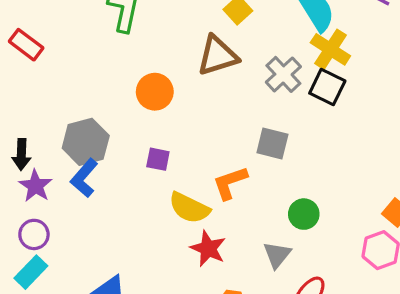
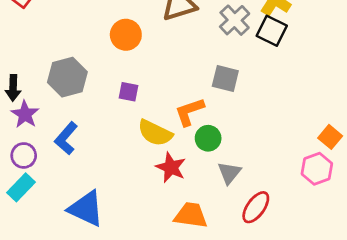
blue L-shape: (84, 178) -> (66, 138), moved
green circle: (304, 214) -> (208, 138), moved

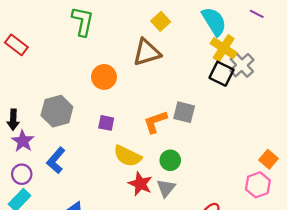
gray cross: (235, 20) -> (242, 65), moved
orange L-shape: (190, 112) -> (155, 122), moved
gray triangle: (229, 173) -> (166, 188), moved

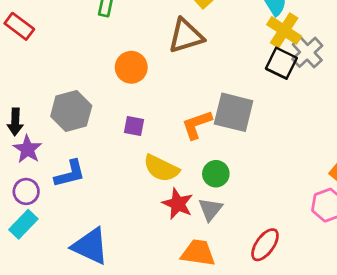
gray square: (184, 112) -> (234, 112), size x1.4
blue L-shape: (56, 160) -> (70, 174), turned -145

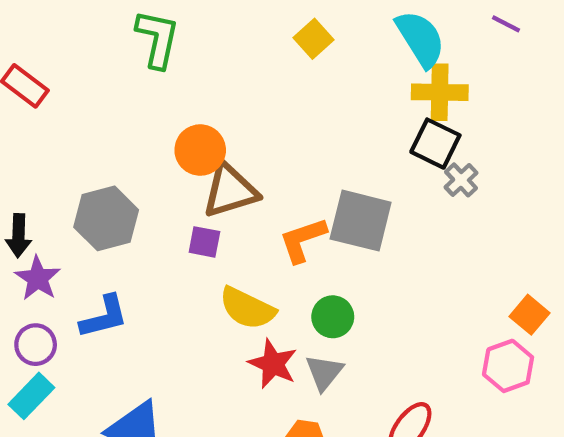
yellow cross: (284, 30) -> (440, 92), turned -32
brown triangle: (186, 36) -> (230, 191), moved
gray cross: (307, 52) -> (461, 180), moved, size x0.7

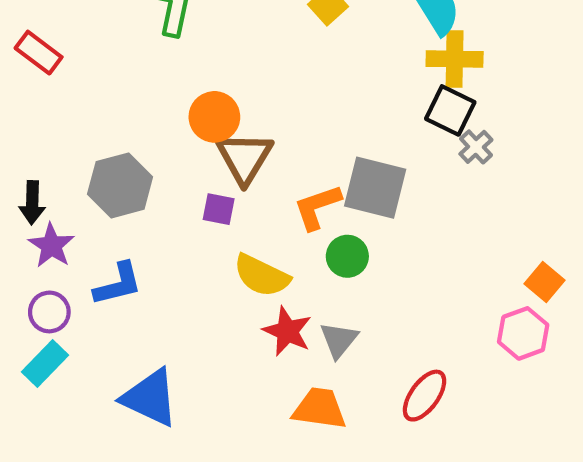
brown triangle: (230, 191) -> (244, 158), turned -42
green circle: (333, 317) -> (347, 256), moved

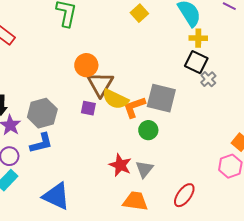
yellow cross: (455, 59) -> (198, 38), size x0.7
gray hexagon: (120, 185) -> (42, 113), moved
yellow semicircle: (262, 276) -> (115, 99), moved

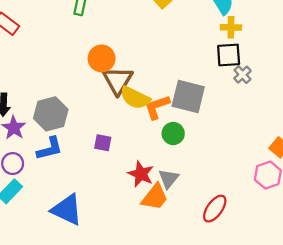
black square: (196, 62) -> (229, 55), turned -30
purple square: (88, 108) -> (103, 143), moved
orange trapezoid: (135, 201) -> (155, 197), moved, turned 120

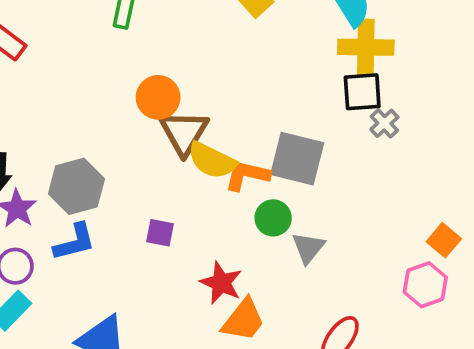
yellow cross: (231, 27) -> (366, 47), size x1.6
orange L-shape: (157, 107) -> (247, 175), turned 32
gray triangle: (169, 179) -> (308, 248), moved

